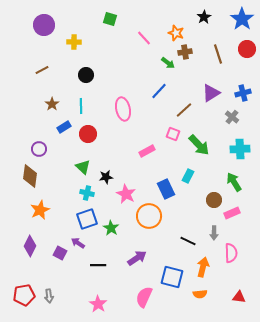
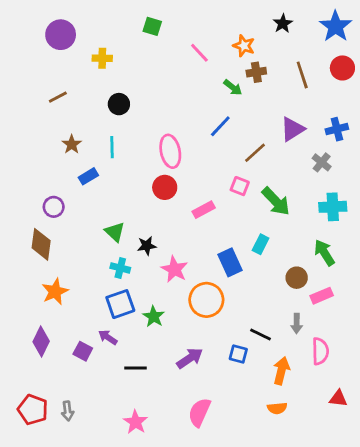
red circle: (88, 134) -> (165, 187), moved
blue square: (172, 277) -> (238, 354), moved, size x0.6
red pentagon: (24, 295) -> (33, 410), turned 30
red triangle: (239, 297) -> (338, 398), moved

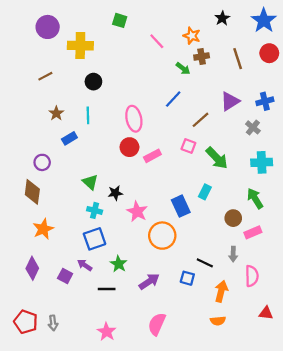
yellow cross: (102, 58) -> (80, 46), size x1.6
pink rectangle: (204, 210) -> (152, 156), moved
green star: (154, 317) -> (119, 264), moved

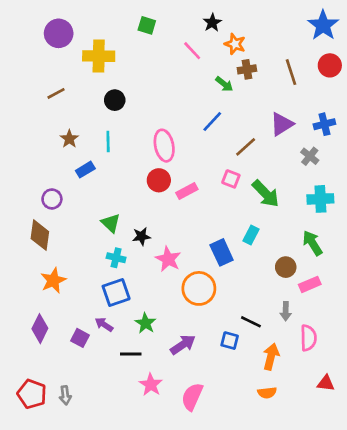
black star: (222, 18) -> (212, 23), moved
pink star: (107, 332) -> (151, 385), moved

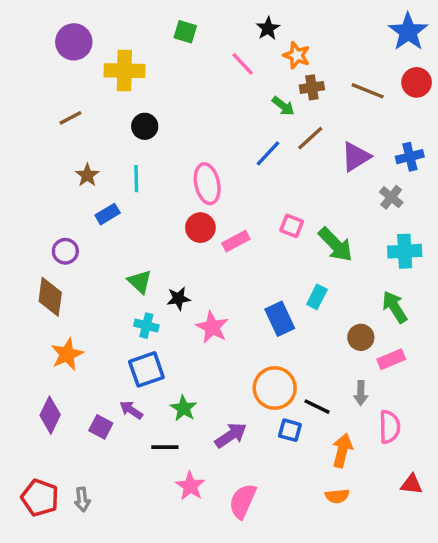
brown line: (291, 72) -> (368, 91), turned -50
brown line: (246, 147) -> (310, 138), moved
orange circle: (199, 288) -> (275, 388), moved

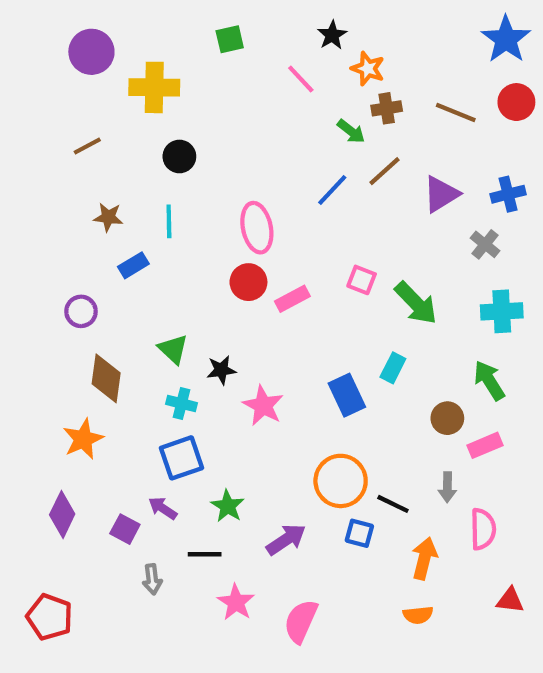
green square: (185, 32) -> (230, 39), turned -30
brown star: (87, 175) -> (108, 217), turned -30
brown diamond: (50, 297) -> (106, 378), moved
gray arrow: (82, 499) -> (152, 579), moved

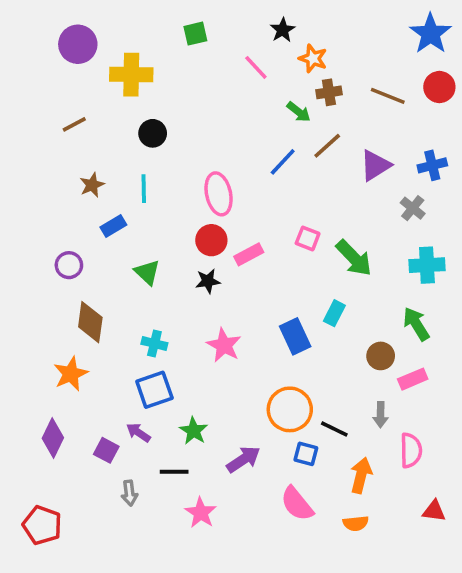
brown star: (108, 217) -> (92, 185), turned -30
green triangle: (173, 349) -> (147, 272), moved
black star: (221, 370) -> (208, 281), moved
pink semicircle: (301, 621) -> (297, 504), moved, turned -63

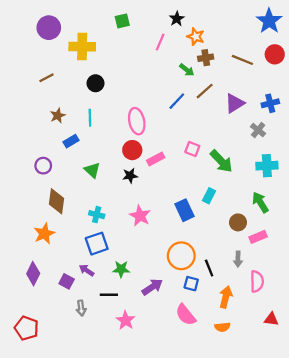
pink line: (256, 67) -> (160, 42), turned 66
black line: (334, 429) -> (209, 268), turned 42
green star: (194, 431) -> (121, 269), turned -30

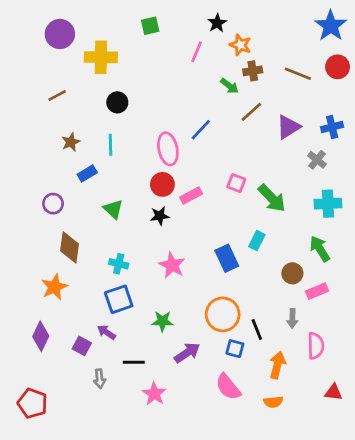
blue line: (177, 101) -> (201, 130), moved
green star: (121, 269) -> (162, 321), moved

